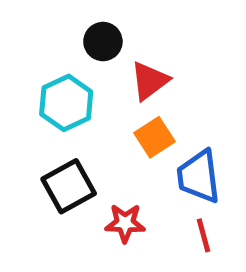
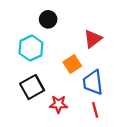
red triangle: (150, 81) -> (93, 39), moved

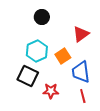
cyan hexagon: (31, 48) -> (37, 51), moved
black square: (32, 87) -> (28, 76), turned -35

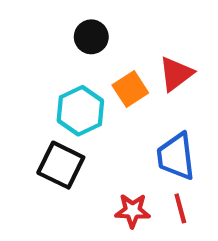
orange square: (63, 56) -> (130, 89), moved
red star: (51, 91) -> (133, 211), moved

